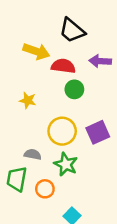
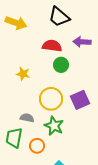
yellow arrow: (36, 51) -> (16, 23), moved

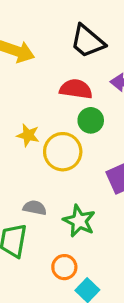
yellow circle: (51, 99) -> (63, 152), moved
orange circle: (37, 146) -> (64, 267), moved

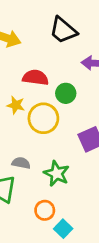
red semicircle: (76, 89) -> (36, 78), moved

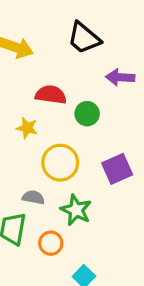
yellow circle: (43, 118) -> (60, 163), moved
orange circle: (45, 210) -> (51, 243), moved

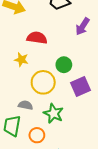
purple arrow: (120, 77) -> (83, 26), turned -60
green circle: (87, 114) -> (64, 65), moved

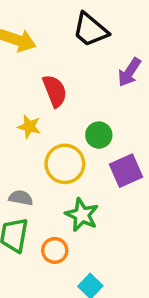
red semicircle: (37, 38) -> (55, 91), turned 60
gray semicircle: (26, 105) -> (21, 198), moved

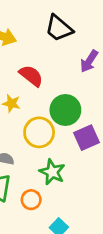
red semicircle: (55, 91) -> (31, 76), turned -30
green circle: (99, 135) -> (65, 110), size x1.5

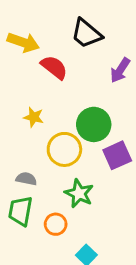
red semicircle: (31, 76) -> (54, 67), moved

